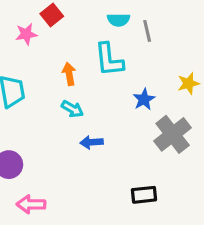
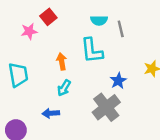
cyan arrow: (72, 109) -> (64, 88), turned 91
gray cross: (173, 134) -> (106, 107), moved
blue arrow: (91, 142) -> (51, 113), moved

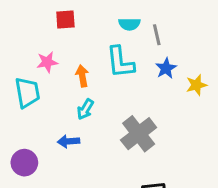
red square: (48, 17) -> (65, 20), turned 35
pink star: (29, 31) -> (47, 62), moved
blue star: (118, 81) -> (166, 68), moved

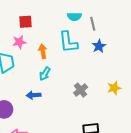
red square: (65, 20) -> (25, 22), moved
yellow star: (196, 85) -> (114, 88), moved
gray cross: (139, 134) -> (81, 90), size x0.6

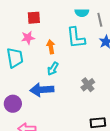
blue arrow: (34, 95) -> (42, 90), size x1.6

